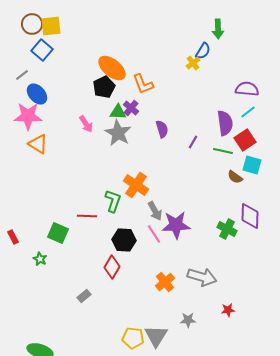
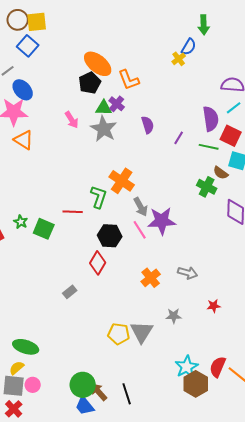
red square: (245, 140) -> (231, 136), turned -30
green cross: (227, 229) -> (207, 187), moved
green star: (40, 259) -> (21, 222), moved
gray arrow: (202, 277) -> (188, 273), size x0.7

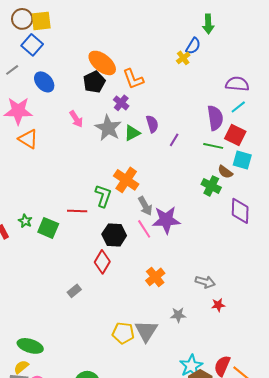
blue ellipse: (23, 90) -> (44, 82), moved
green triangle: (104, 108) -> (132, 133), moved, turned -30
purple line: (179, 138) -> (174, 140), moved
gray arrow: (188, 273) -> (205, 282), moved

